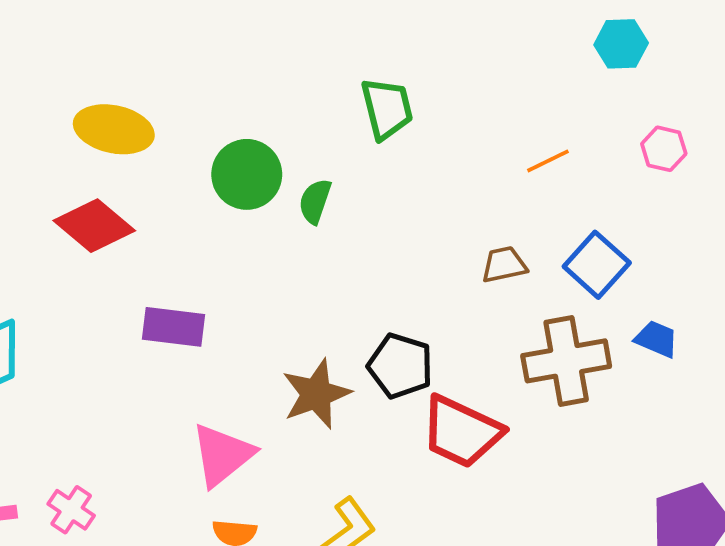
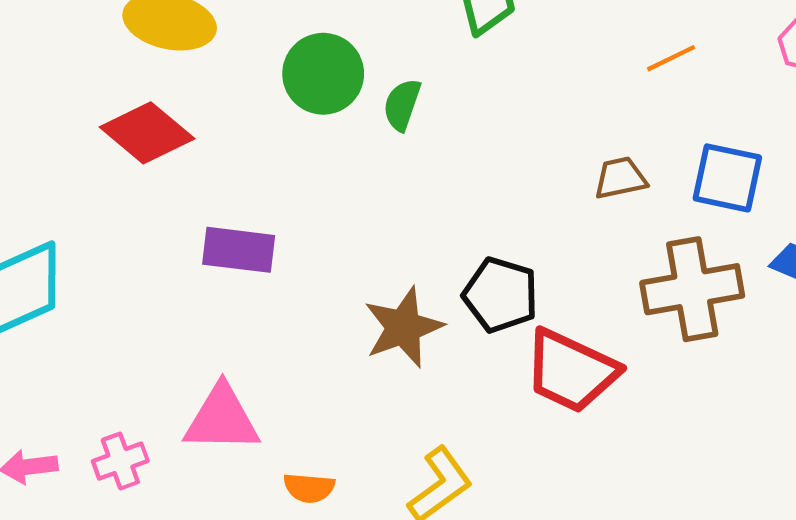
blue square: (597, 265) -> (727, 178), turned -30
pink triangle: (222, 455) -> (222, 419), moved, turned 40
pink cross: (71, 510) -> (120, 461), turned 36

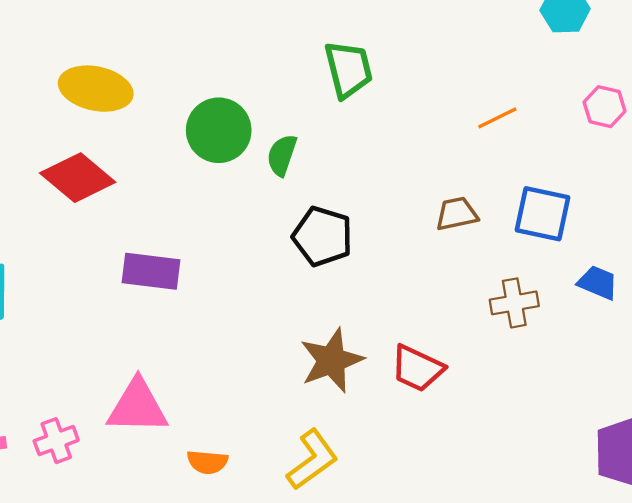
brown cross: (692, 289) -> (514, 303), size x0.6
black pentagon: (501, 295) -> (322, 236), moved
brown star: (403, 327) -> (332, 360), moved
red trapezoid: (571, 371) -> (417, 368), size x0.7

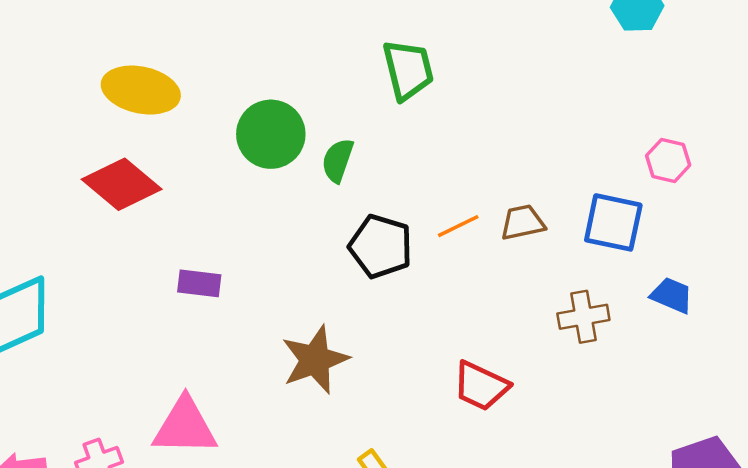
pink hexagon: (605, 107) -> (668, 160), moved
orange line: (497, 118) -> (458, 226), moved
purple rectangle: (151, 271) -> (199, 283), size x0.7
brown star: (332, 360) -> (315, 360), moved

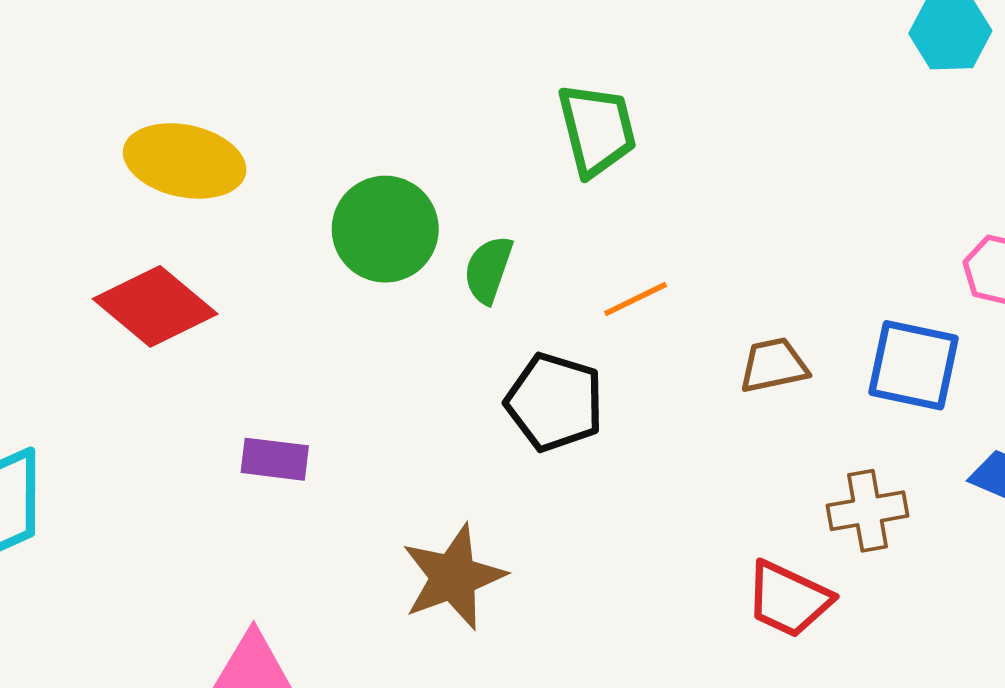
orange line: (458, 226) -> (636, 299), moved
red trapezoid: (481, 386) -> (788, 599), moved

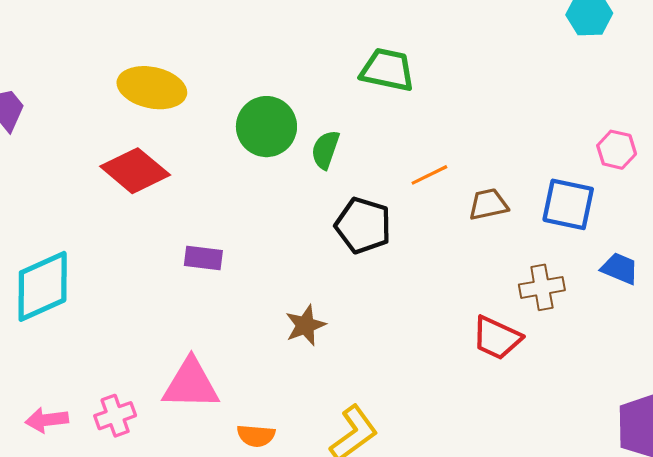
green trapezoid: (597, 130) -> (387, 70), turned -64
orange line: (636, 299) -> (429, 175), moved
brown star: (453, 577) -> (305, 325), size x0.7

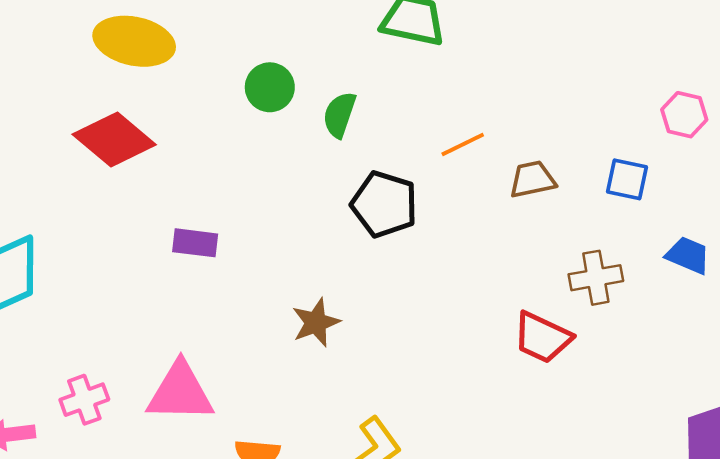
green circle: (266, 127) -> (270, 87), size x0.7
blue square: (568, 204) -> (627, 179), size x0.7
pink cross: (115, 416) -> (84, 400), moved

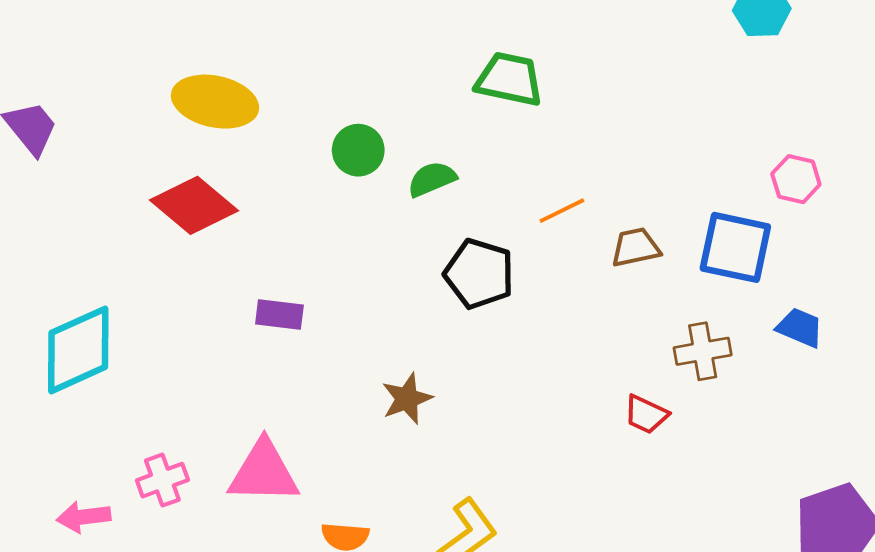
green semicircle: (339, 115) -> (432, 179), turned 48
blue square: (627, 179) -> (735, 247), size x1.6
red trapezoid: (542, 337) -> (646, 414), size x0.7

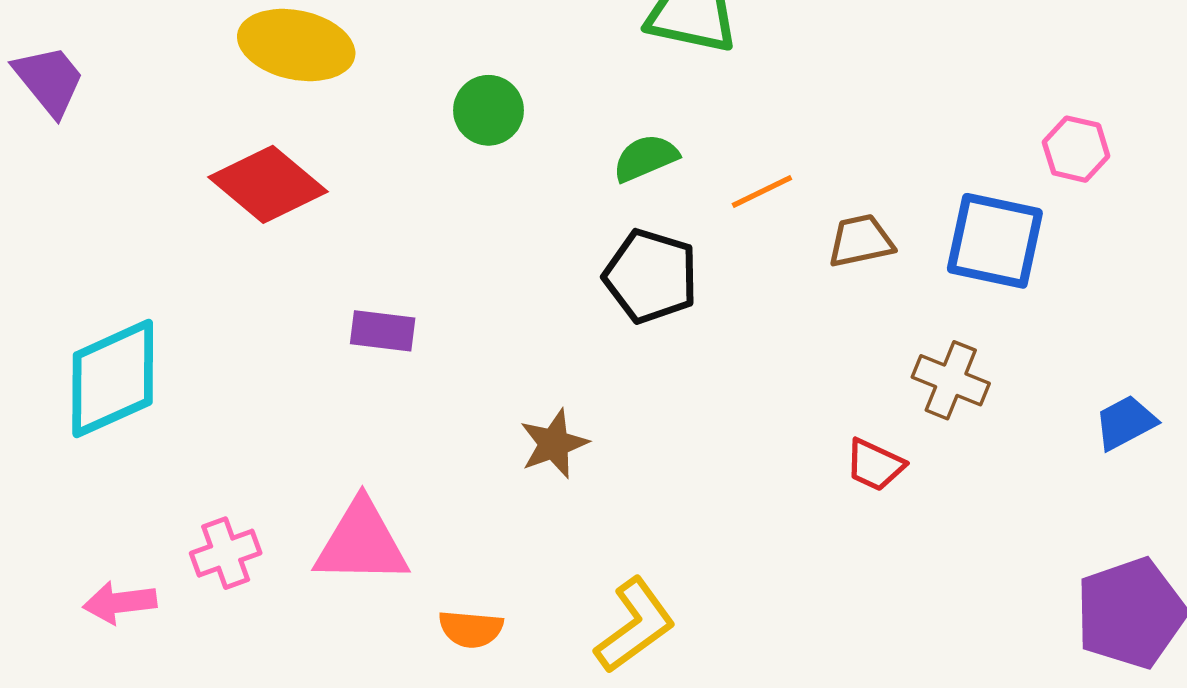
green semicircle: (432, 179) -> (646, 158), moved
blue trapezoid: (800, 328) -> (1125, 423), moved, turned -51
brown cross: (703, 351) -> (951, 380), turned 32

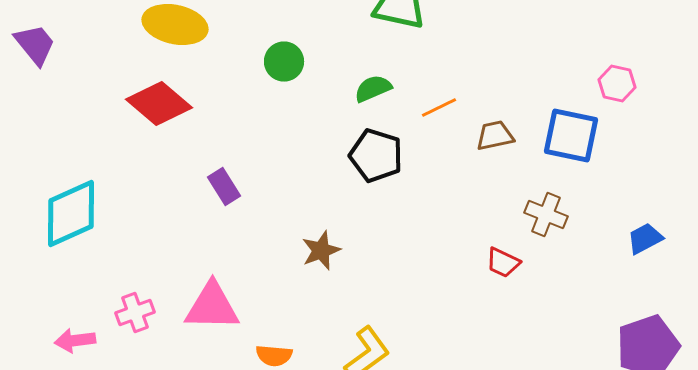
purple rectangle: (383, 331) -> (224, 186), turned 51

